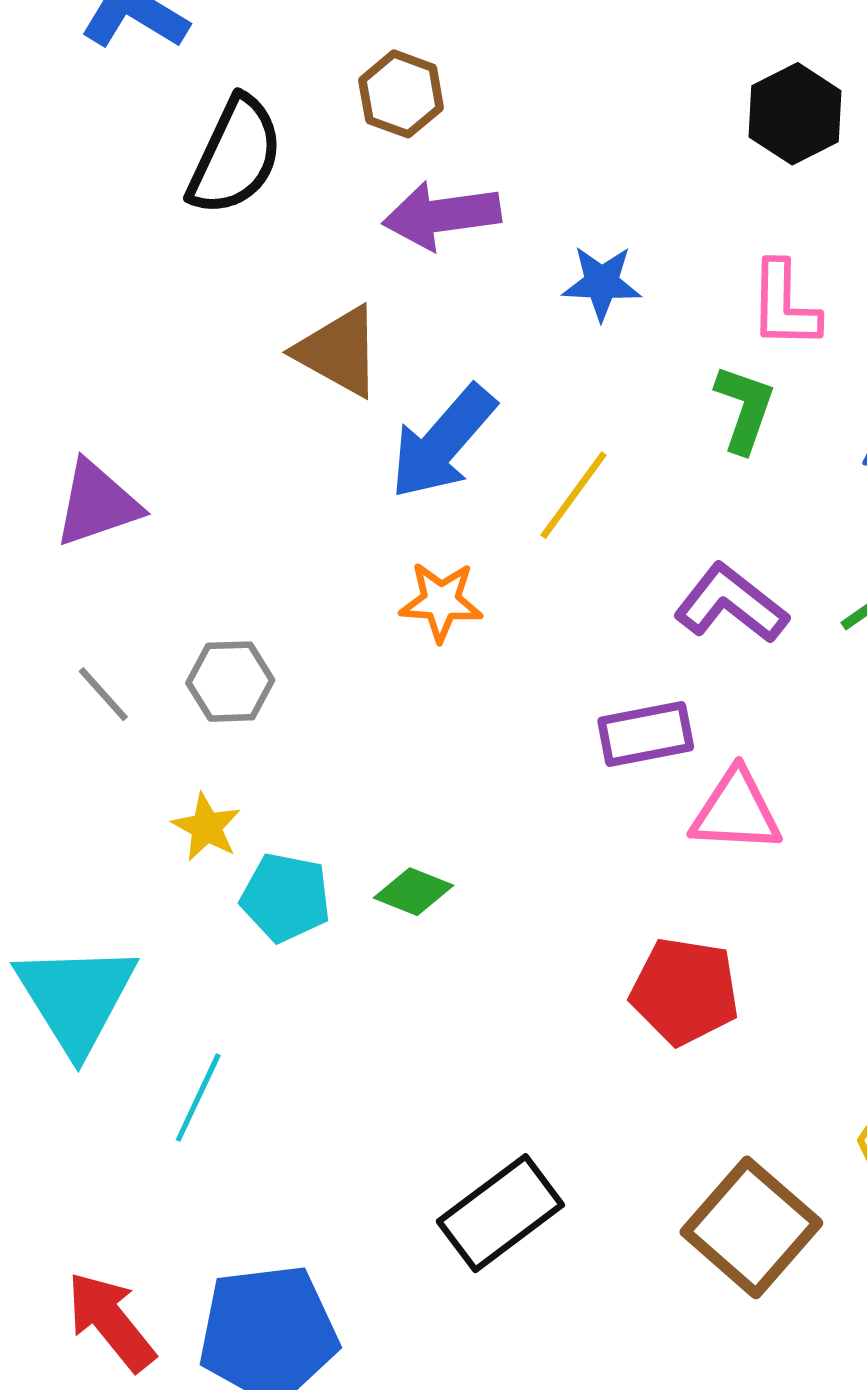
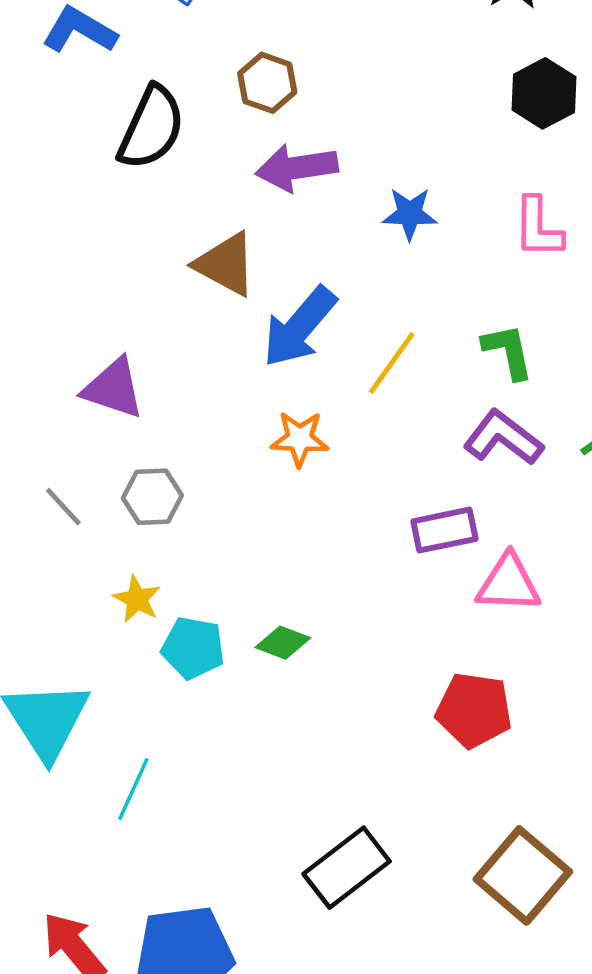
green L-shape: (744, 409) -> (508, 351), moved, turned -30
purple triangle: (97, 504) -> (113, 388), moved, turned 38

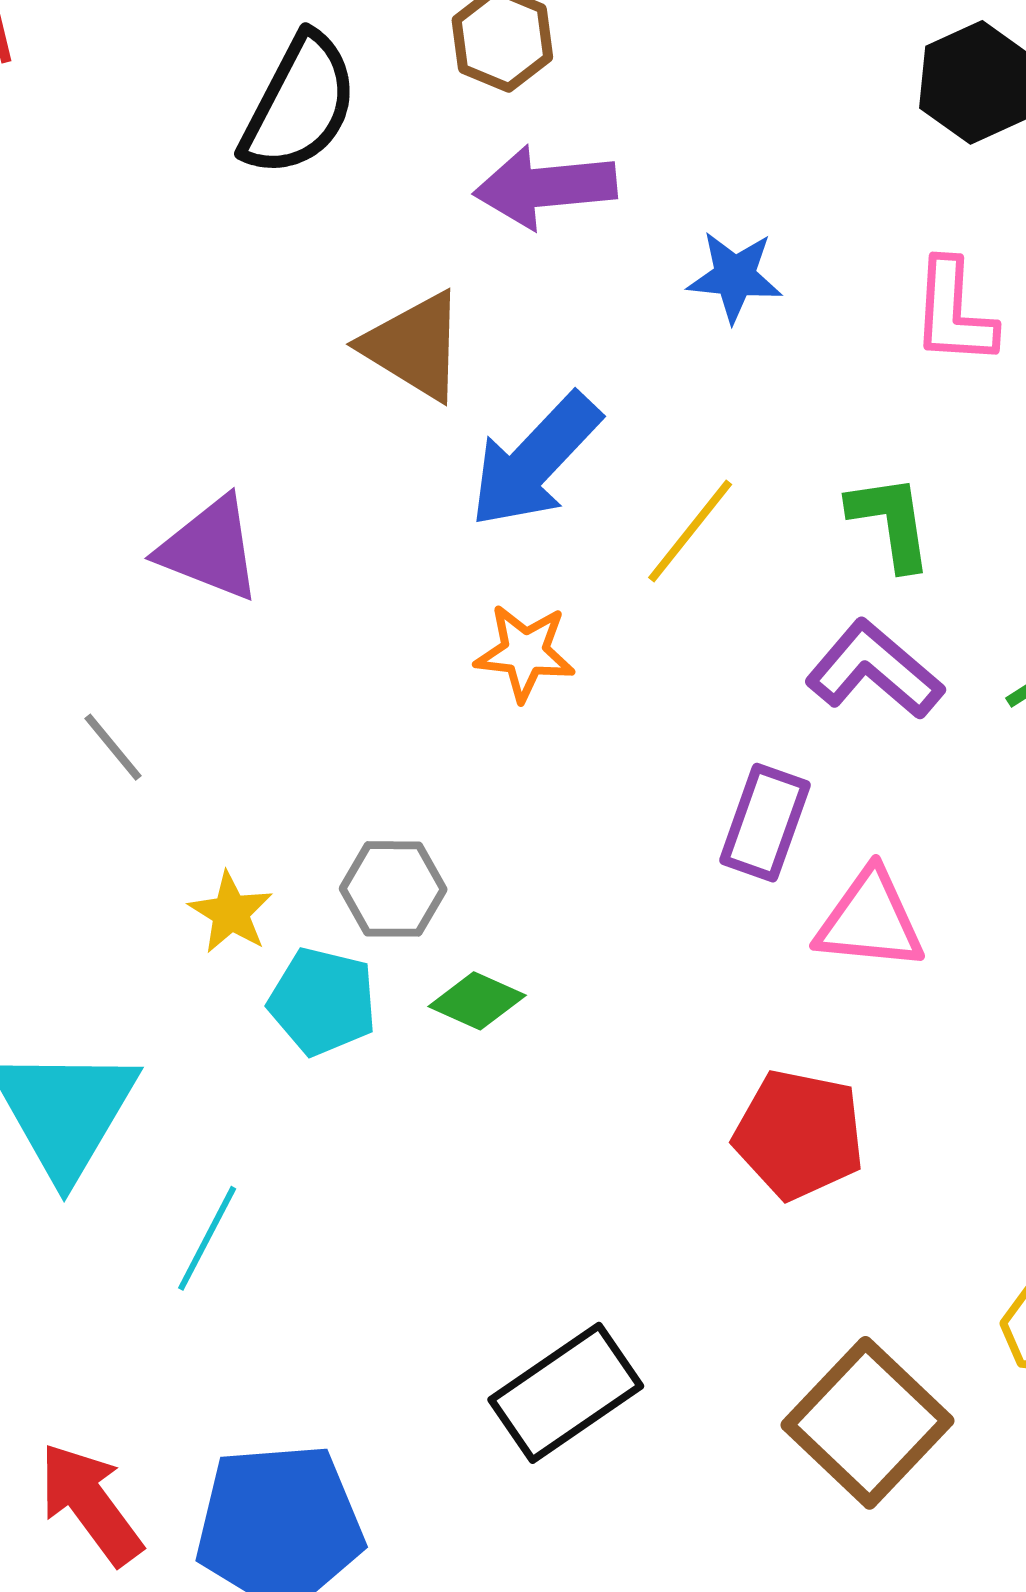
gray hexagon: (152, 497) -> (393, 889), moved
purple rectangle: (444, 530) -> (765, 823), turned -62

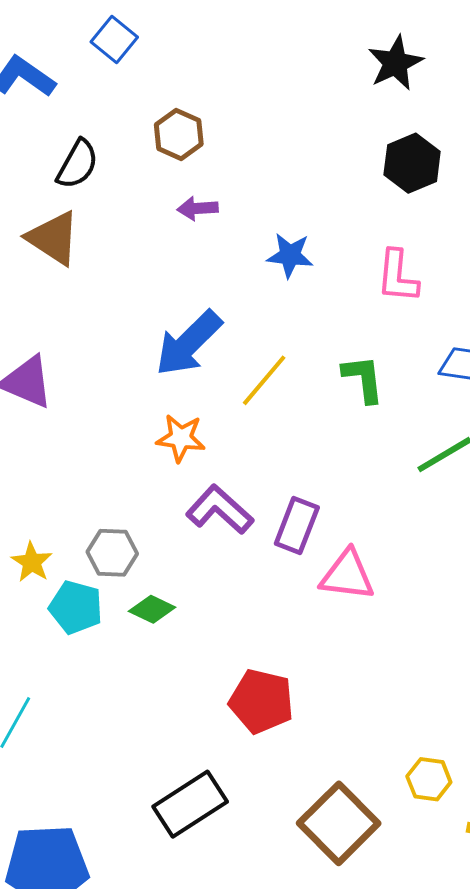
black semicircle: (299, 105) -> (77, 164), size x0.7
purple arrow: (545, 187) -> (198, 208), size x0.6
brown triangle: (414, 346) -> (53, 238), moved
purple L-shape: (874, 670) -> (220, 510), moved
red pentagon: (799, 1135) -> (261, 701), moved

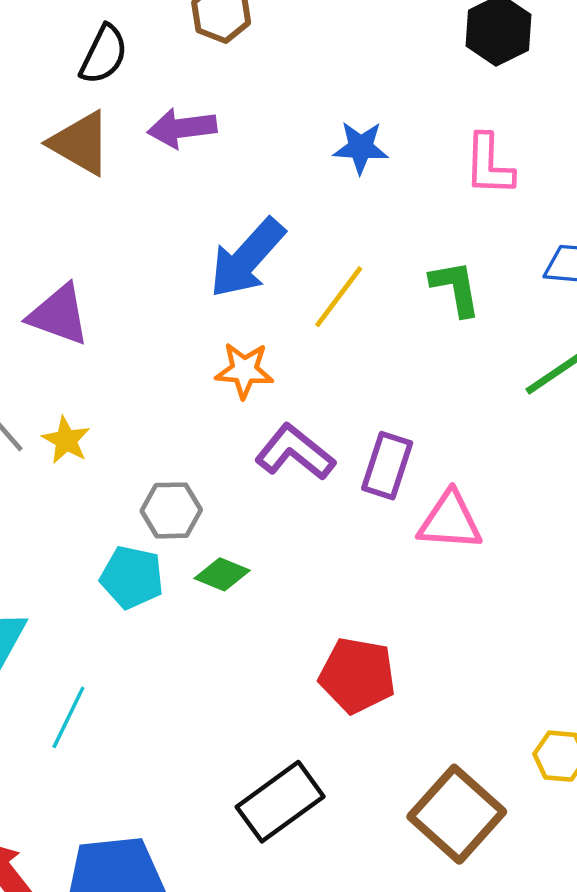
purple arrow: (198, 208) -> (182, 128), moved, size x1.4
yellow star: (32, 562) -> (66, 440), moved

